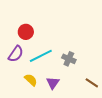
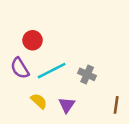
purple semicircle: (16, 54) -> (20, 68), turned 114
brown line: (92, 83) -> (116, 105), turned 64

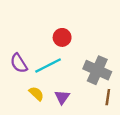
red circle: (33, 40) -> (62, 37), moved
gray cross: (87, 74) -> (97, 70), moved, size x1.6

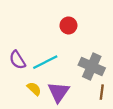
red circle: (62, 37) -> (68, 25), moved
purple triangle: (62, 97) -> (58, 92), size x1.5

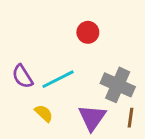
purple triangle: (58, 92) -> (92, 118), moved

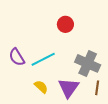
yellow semicircle: (44, 113) -> (41, 87), moved

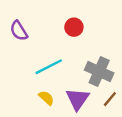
purple semicircle: (17, 57) -> (19, 31), moved
brown line: (97, 88) -> (110, 99), turned 32

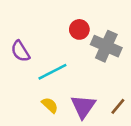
purple semicircle: (19, 31) -> (20, 51), moved
gray cross: (99, 72) -> (106, 46), moved

